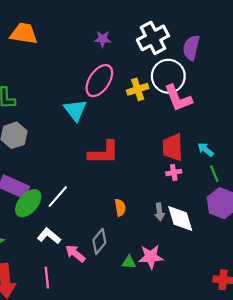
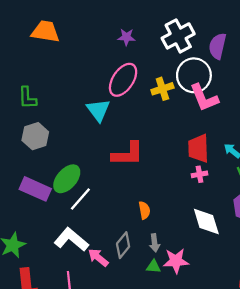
green ellipse: (28, 203) -> (67, 179), moved
gray arrow: (160, 212) -> (155, 243), moved
white L-shape: (49, 236) -> (71, 240), size x1.4

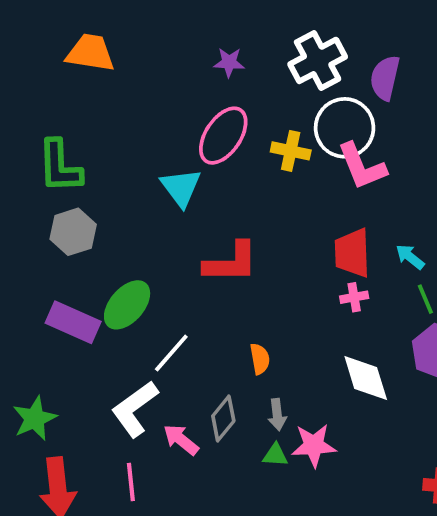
yellow cross: (162, 89) -> (291, 151), turned 30
green L-shape: (27, 98) -> (60, 166), size x1.4
white line: (80, 199) -> (171, 353), moved
white L-shape: (71, 240) -> (135, 409), turned -76

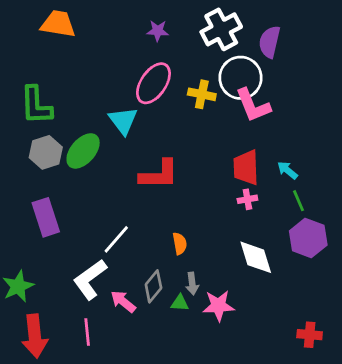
green ellipse: (127, 305) -> (83, 151), moved
purple rectangle: (73, 322) -> (46, 217), turned 48
green triangle: (275, 455) -> (180, 303), moved

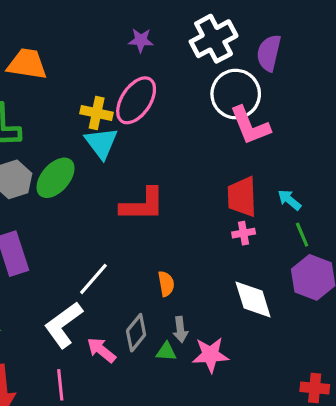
orange trapezoid: (58, 24) -> (27, 64), moved
yellow cross: (202, 94) -> (97, 113), moved

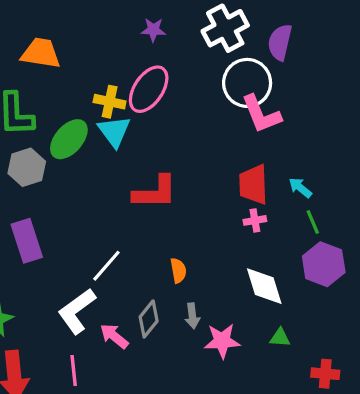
green ellipse: (56, 178) -> (69, 139), moved
green triangle: (166, 352) -> (280, 338), moved

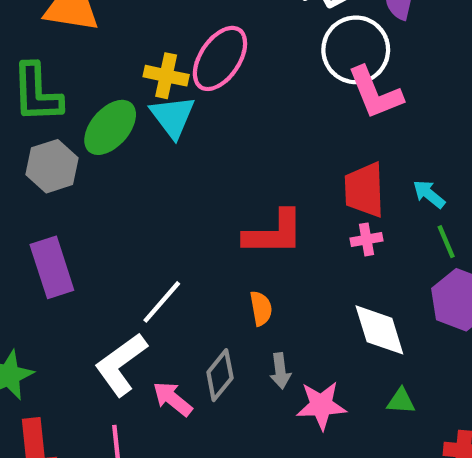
red L-shape: (155, 192) -> (274, 233), moved

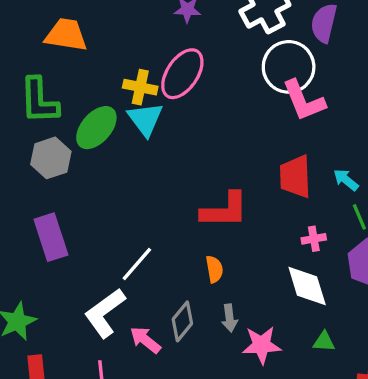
pink cross: (366, 239) -> (314, 239), moved

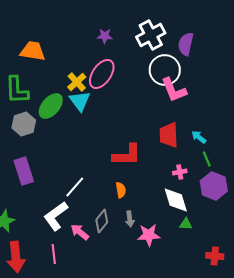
yellow cross: (140, 87) -> (77, 82), turned 36
green triangle: (324, 342) -> (186, 224), moved

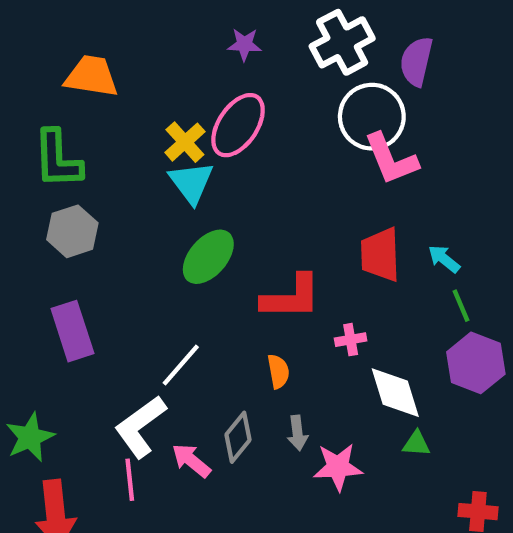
green ellipse: (51, 106) -> (208, 257), moved
pink cross: (180, 172) -> (351, 340), moved
pink line: (54, 254) -> (130, 480), moved

